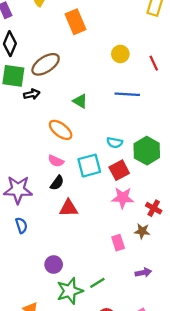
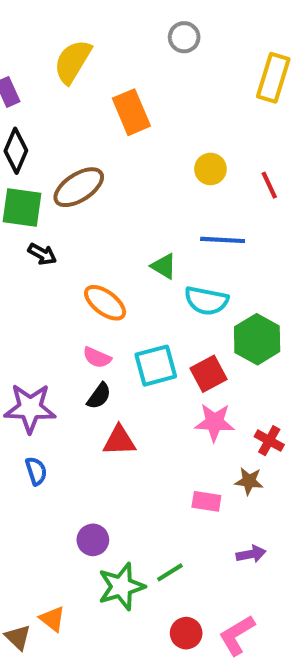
black arrow: (32, 94) -> (42, 254), moved, turned 42
green triangle: (80, 101) -> (164, 266), moved
cyan semicircle: (115, 143) -> (206, 301), moved, size x1.5
pink rectangle: (118, 243) -> (206, 501), turned -63

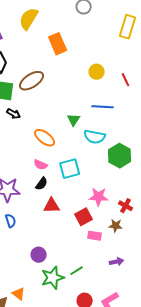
green triangle: (164, 266) -> (74, 120), turned 32
red square: (208, 374) -> (84, 217), moved

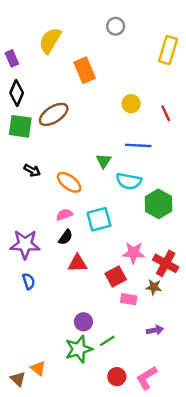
black arrow: (14, 114) -> (32, 170), moved
pink semicircle: (41, 165) -> (64, 215), turned 136
red cross: (126, 206) -> (166, 263), size x1.5
purple circle: (39, 255) -> (83, 322), moved

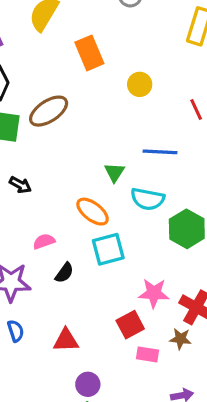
yellow circle: (131, 104) -> (140, 84), moved
orange ellipse: (69, 182) -> (93, 212), moved
pink semicircle: (64, 215) -> (44, 241), moved
red triangle: (77, 263) -> (66, 340), moved

